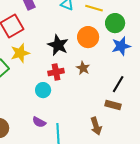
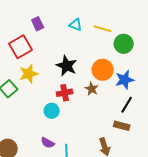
orange circle: (88, 37) -> (103, 70), moved
blue star: (121, 46) -> (125, 80), moved

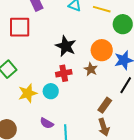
red square: (21, 47) -> (20, 27), turned 30
yellow star: (29, 74) -> (28, 93), moved
brown rectangle: (122, 126) -> (105, 105), moved, turned -70

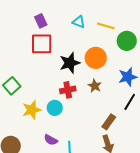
red square: (20, 27) -> (42, 44), moved
black star: (66, 46) -> (70, 63), turned 30
orange circle: (102, 50) -> (96, 58), moved

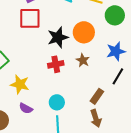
cyan circle: (55, 108) -> (57, 102), moved
yellow star: (32, 110) -> (20, 84), turned 30
purple semicircle: (51, 140) -> (26, 108), moved

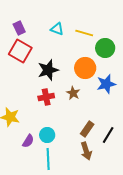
red square: (30, 18) -> (20, 51), turned 30
orange circle: (84, 32) -> (85, 68), moved
black line: (118, 76) -> (108, 135), moved
purple semicircle: (26, 108) -> (28, 141), moved, turned -88

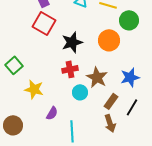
blue star: (106, 84) -> (130, 77), moved
brown star: (73, 93) -> (97, 77), moved, size x1.5
cyan circle: (47, 135) -> (80, 92), moved

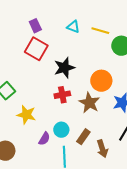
orange circle: (109, 40) -> (101, 81), moved
cyan circle: (80, 92) -> (61, 130), moved
brown rectangle: (111, 101) -> (83, 137), moved

